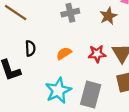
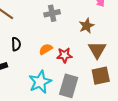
brown star: (108, 16) -> (87, 26), moved
red star: (97, 54) -> (64, 55), moved

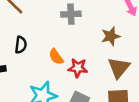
orange semicircle: (46, 49) -> (56, 57), turned -104

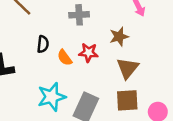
black semicircle: (21, 45) -> (43, 44), moved
red star: (78, 68) -> (88, 53), moved

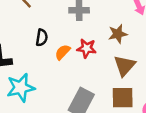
orange semicircle: (65, 58) -> (63, 52), turned 77
cyan star: (52, 97) -> (21, 88), moved

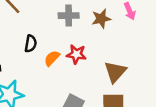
brown star: (118, 34) -> (101, 19), moved

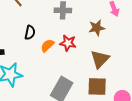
brown star: (101, 19) -> (97, 28), moved

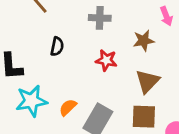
orange semicircle: (47, 46) -> (68, 107), moved

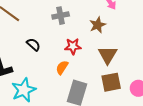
black semicircle: (57, 46) -> (33, 45), turned -48
orange semicircle: (68, 107) -> (62, 67), moved

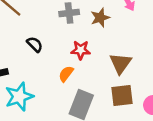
brown star: (98, 25) -> (100, 18), moved

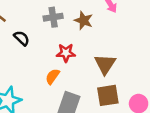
brown star: (100, 18) -> (84, 20), turned -30
black semicircle: (35, 44) -> (22, 38), moved

